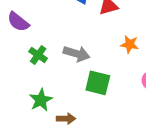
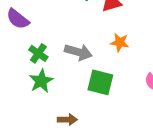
orange star: (130, 44) -> (120, 42), moved
green star: (41, 100) -> (41, 81), moved

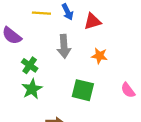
gray arrow: (78, 52) -> (64, 46), moved, turned 70

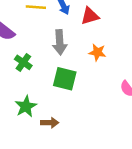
green star: (32, 89) -> (26, 106), moved
green square: (83, 90) -> (65, 79), moved

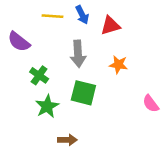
green star: (26, 106) -> (47, 106), moved

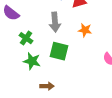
green star: (47, 106) -> (32, 61), turned -30

